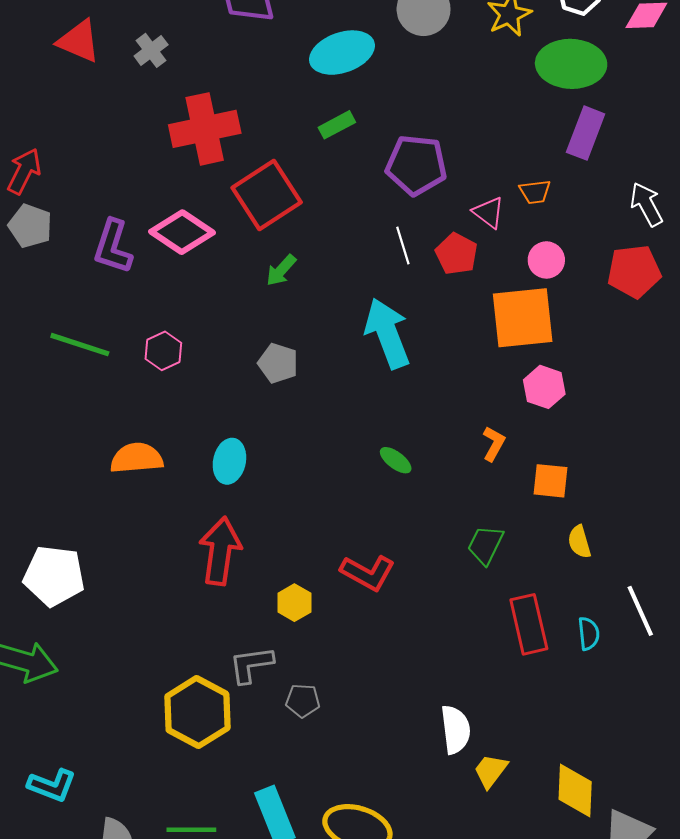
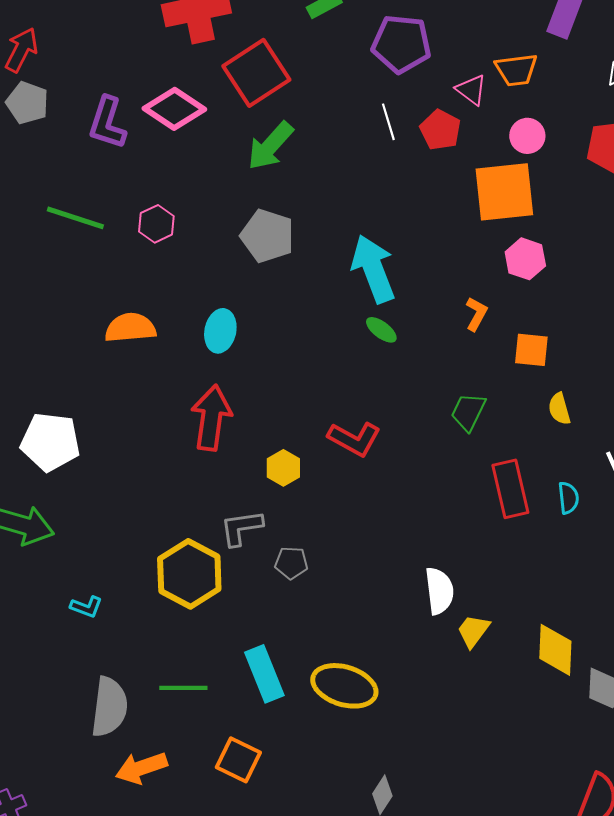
orange trapezoid: (535, 192) -> (516, 70), size x1.4
green arrow: (281, 270) -> (270, 146), size x1.6
cyan arrow: (387, 333) -> (373, 269), moved
gray pentagon: (278, 363) -> (267, 236), size x1.4
cyan L-shape: (52, 785) -> (86, 607), moved, size x0.7

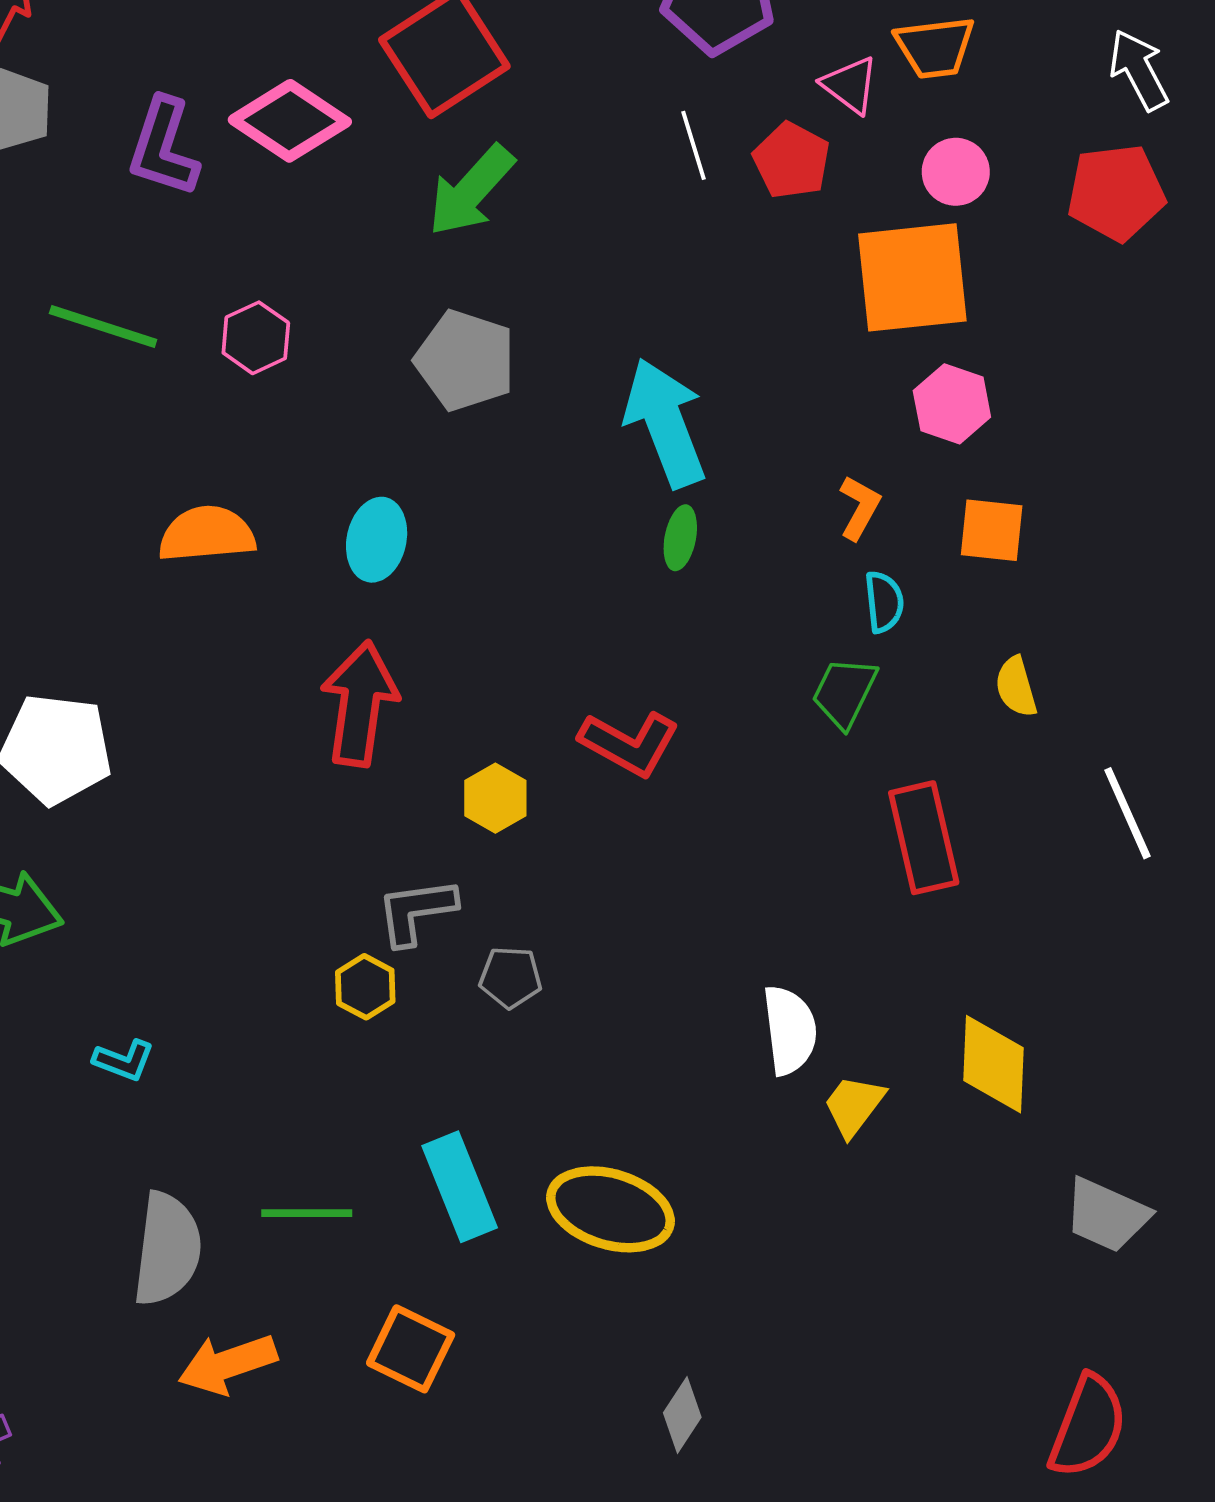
green ellipse: (381, 330) -> (680, 538), turned 64
orange square: (531, 350) -> (992, 530), moved
cyan semicircle: (568, 498) -> (884, 602), moved
yellow hexagon: (189, 574) -> (365, 987), moved, size x0.5
yellow diamond: (555, 650) -> (993, 1064), moved

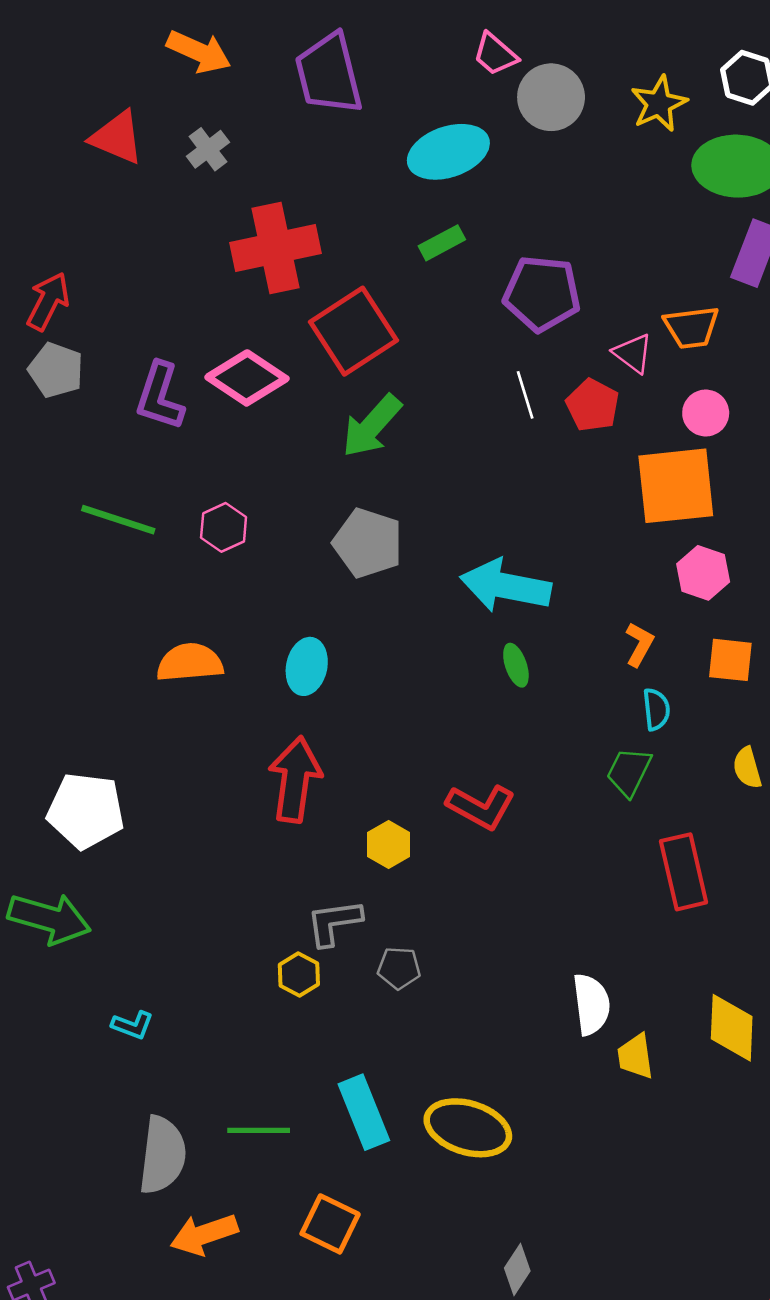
cyan arrow: (665, 423) -> (506, 586), turned -58
green ellipse: (680, 538) -> (516, 665), turned -30
yellow trapezoid: (854, 1106) -> (636, 1056), turned -45

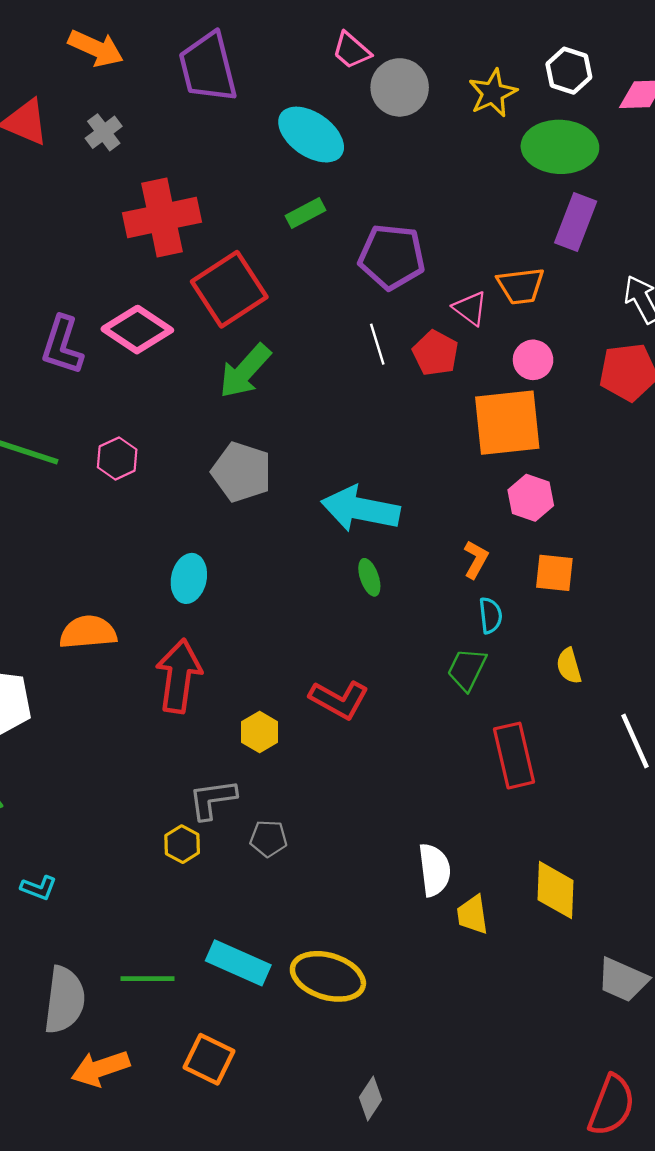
cyan ellipse: (448, 152) -> (311, 135), turned 54
orange semicircle: (190, 663) -> (88, 632), moved
cyan rectangle: (364, 1112) -> (238, 963), turned -44

